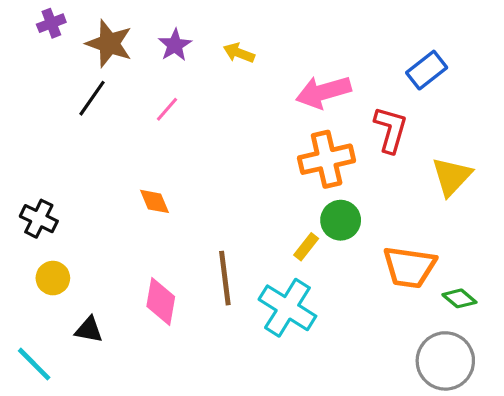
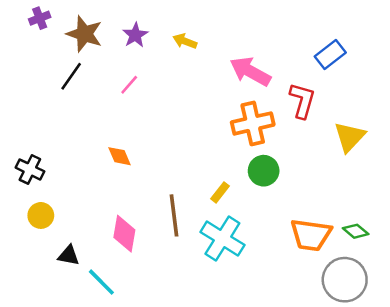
pink arrow: (323, 92) -> (250, 71), turned 45
yellow rectangle: (306, 247) -> (220, 192), moved
orange trapezoid: (409, 267) -> (311, 235), moved
cyan line: (34, 364) -> (101, 282), moved

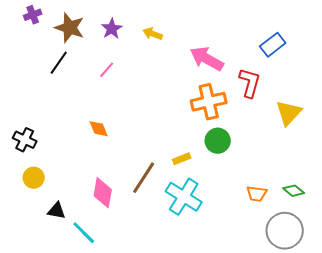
yellow rectangle: (220, 192) -> (182, 159), turned 30
brown line: (174, 215) -> (144, 178), turned 40
orange trapezoid: (311, 235) -> (257, 194), size x0.6

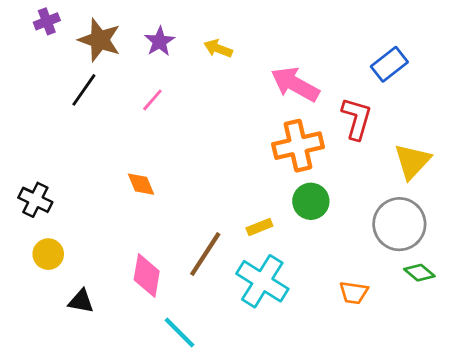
orange trapezoid: (257, 194) -> (354, 293), moved
gray circle: (285, 231) -> (399, 224), moved
cyan line: (84, 233) -> (180, 333), moved

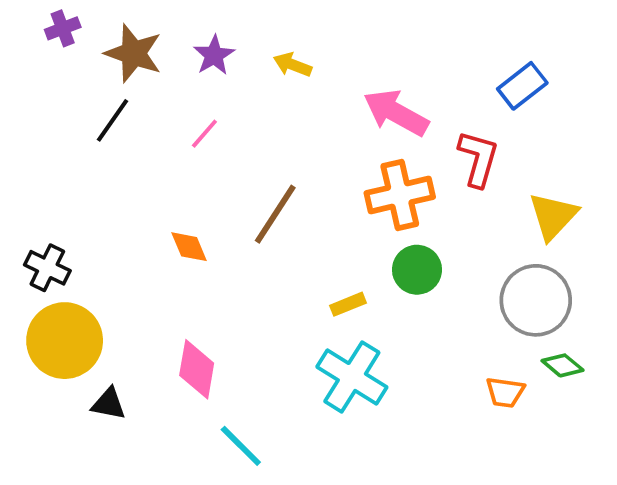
yellow circle: (48, 254) -> (65, 341), size x1.8
brown line: (205, 254) -> (275, 214), moved
orange trapezoid: (354, 293) -> (505, 392), moved

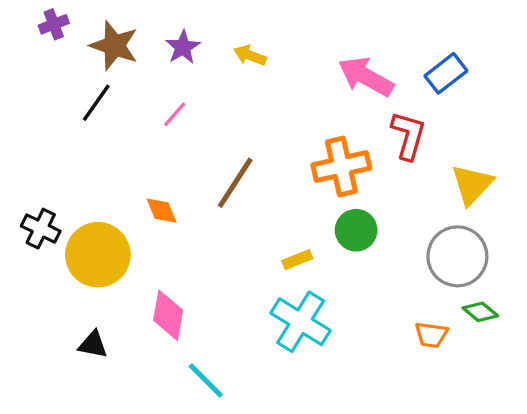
pink arrow: (396, 113) -> (366, 77), moved
yellow circle: (65, 341) -> (98, 255), moved

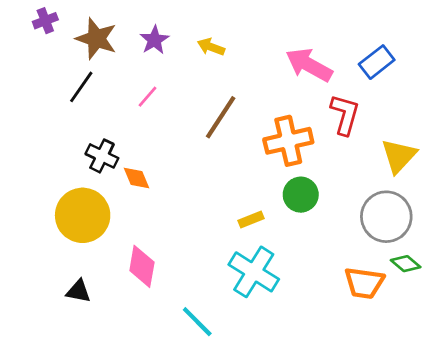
brown line: (235, 183) -> (221, 117), moved
black cross: (41, 229) -> (102, 156), moved
orange trapezoid: (431, 335) -> (364, 283), size x1.4
cyan line: (206, 381) -> (197, 322), moved

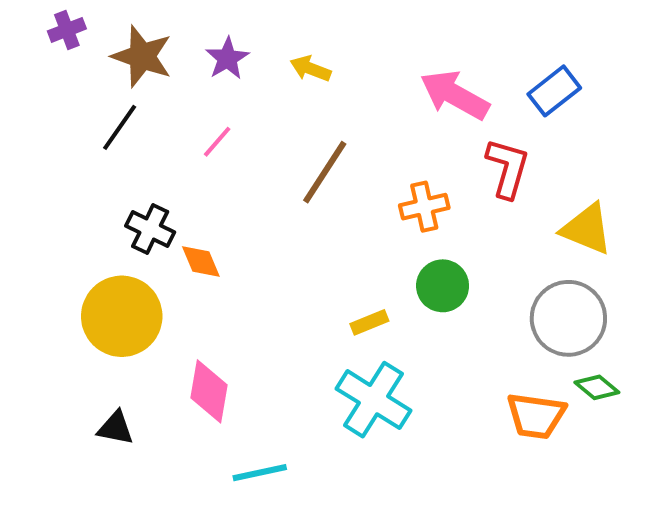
orange cross: (288, 141) -> (424, 207), size x0.7
yellow triangle: (399, 156) -> (587, 229), turned -51
cyan line: (197, 322) -> (260, 473), moved, turned -57

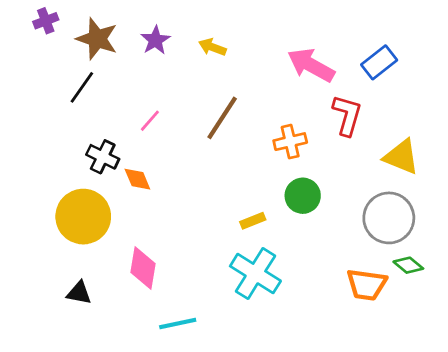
pink line: (217, 142) -> (150, 121), moved

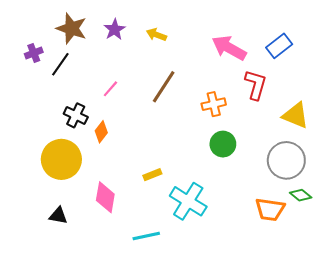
purple cross: (46, 21) -> (34, 53), moved
orange diamond: (137, 179) -> (101, 132), turned 60
yellow rectangle: (253, 221) -> (152, 175), moved
cyan line: (178, 324) -> (146, 236), moved

